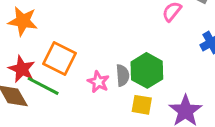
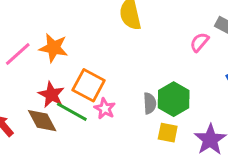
pink star: (98, 82) -> (105, 109), moved

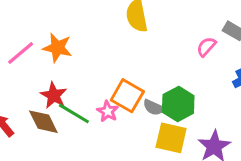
orange square: (89, 85) -> (127, 96), moved
gray semicircle: (150, 103) -> (154, 107), turned 115
yellow square: (168, 133) -> (171, 138), size x1.5

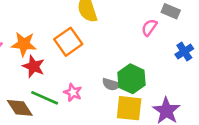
red star: (54, 95) -> (34, 66), moved
orange square: (127, 96) -> (68, 42), moved, turned 32

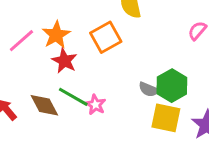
orange star: (24, 44) -> (56, 35), turned 30
pink star: (73, 92) -> (95, 105), moved

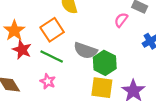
gray semicircle: (149, 89) -> (86, 51), moved, size x1.5
green line: (73, 97) -> (52, 56), moved

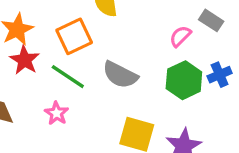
green hexagon: (105, 63) -> (184, 80), moved

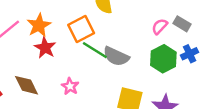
gray rectangle: (211, 20) -> (182, 24), moved
green line: (68, 77) -> (95, 50), moved

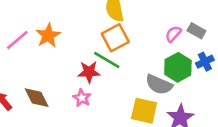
orange square: (81, 29) -> (115, 38), moved
red star: (45, 48) -> (89, 72), moved, turned -30
gray semicircle: (116, 56) -> (159, 85), moved

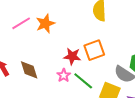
orange square: (115, 38) -> (94, 50), moved
green line: (107, 60) -> (83, 81), moved

